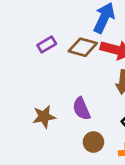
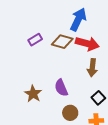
brown star: (44, 117) -> (33, 94), turned -30

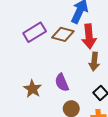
purple rectangle: (35, 40) -> (35, 32), size x1.5
red arrow: (87, 44) -> (89, 36), turned 70

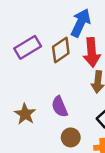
brown diamond: (63, 34) -> (61, 50), turned -50

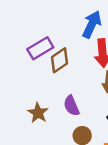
brown diamond: (61, 50) -> (59, 60), moved

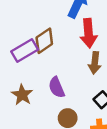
purple rectangle: (40, 48) -> (25, 50), moved

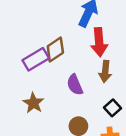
purple semicircle: (57, 87) -> (75, 85), moved

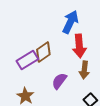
purple semicircle: (75, 85) -> (59, 81), turned 60

